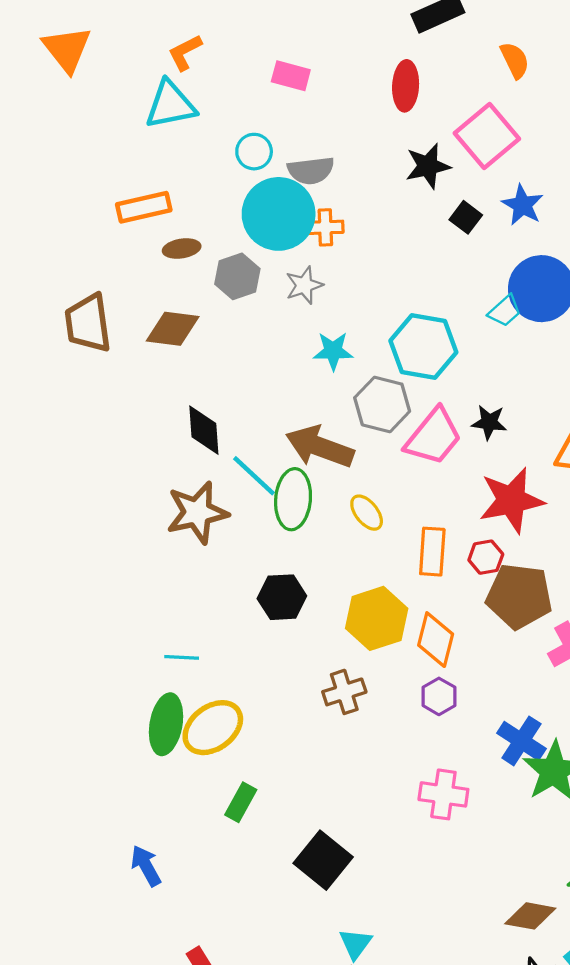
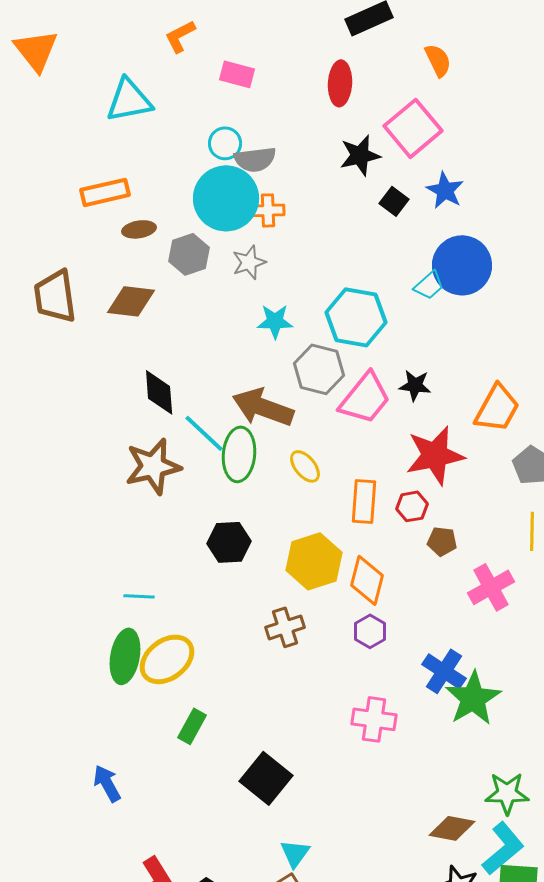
orange L-shape: (185, 52) -> (180, 36), moved
cyan circle: (254, 152) -> (225, 143), moved
brown pentagon: (519, 596) -> (442, 541), size x0.5

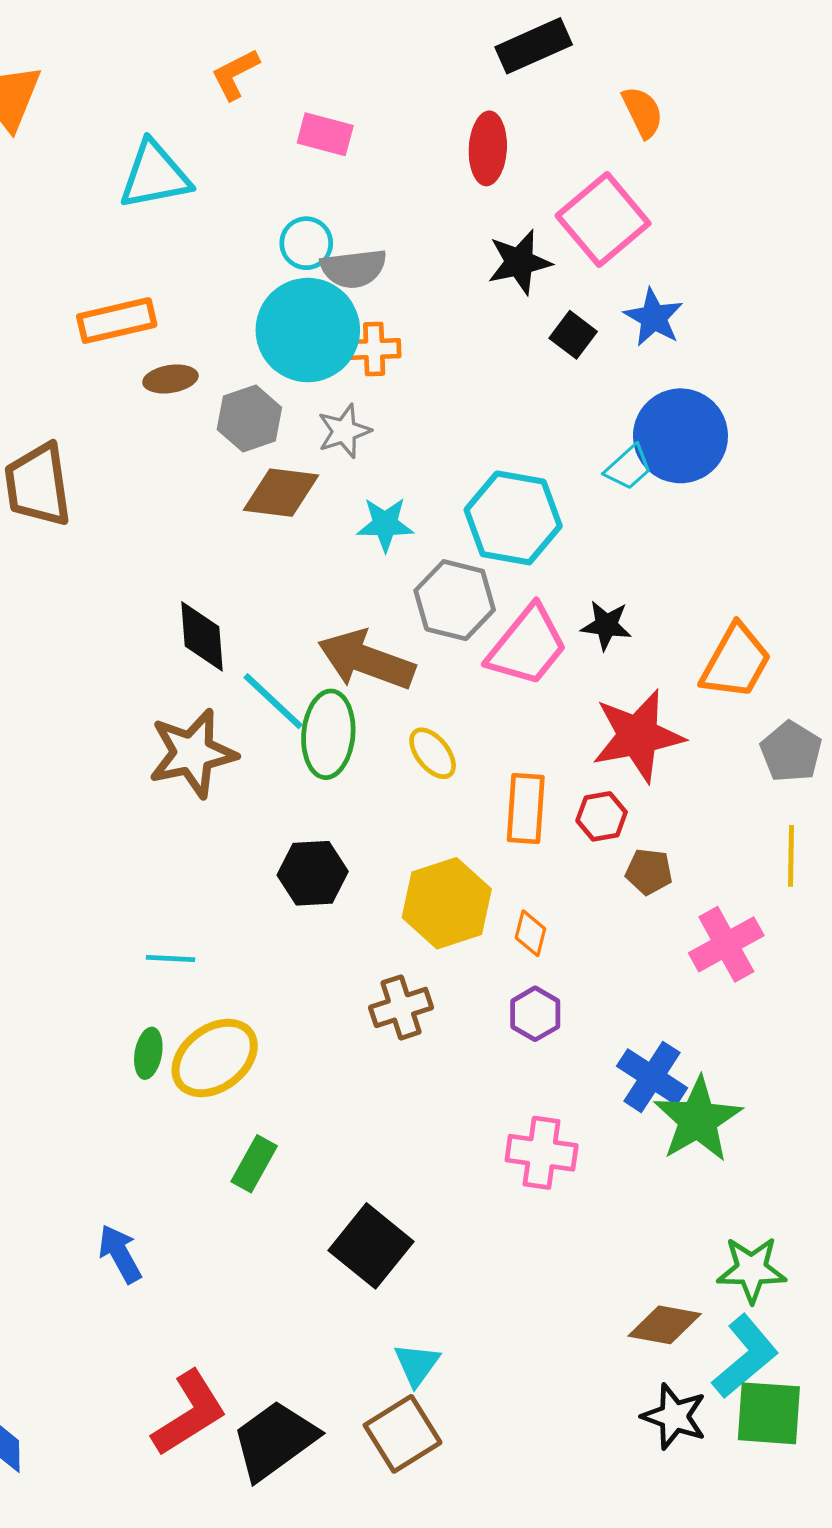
brown diamond: (131, 301) -> (281, 493), moved
orange diamond: (367, 580) -> (530, 933), size x0.6
green ellipse: (125, 656) -> (148, 1053), size x0.6

